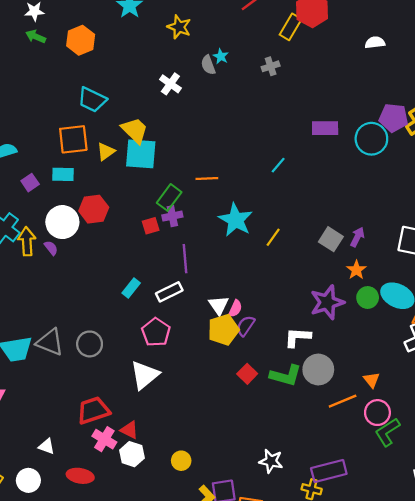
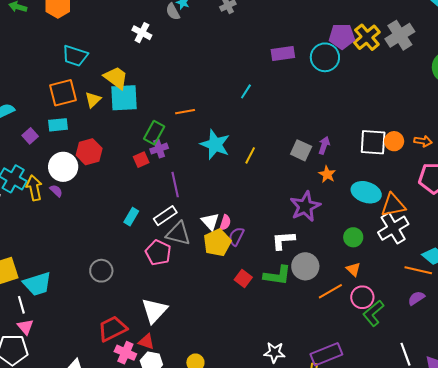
green circle: (368, 298) -> (353, 237), moved
gray triangle: (50, 342) -> (178, 234), moved
white triangle: (145, 375) -> (154, 311), moved

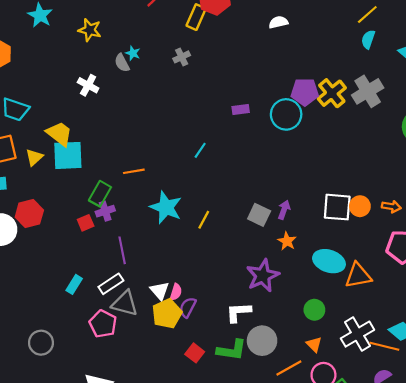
purple rectangle: (283, 53) -> (241, 110), size x0.7
white cross: (393, 228) -> (357, 334), moved

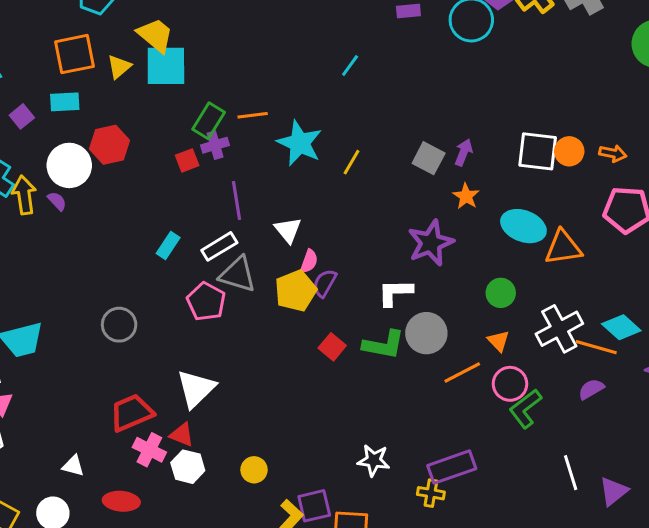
orange line: (134, 171) -> (253, 115), moved
white triangle: (160, 291) -> (288, 230), moved

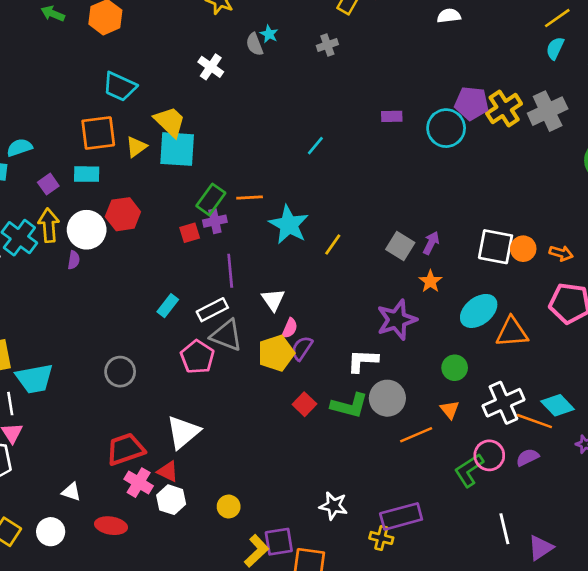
cyan line: (350, 66) -> (315, 146), moved
yellow arrow: (24, 195) -> (49, 225), moved
purple semicircle: (57, 201) -> (74, 260), turned 48
cyan ellipse: (523, 226) -> (479, 311), turned -63
pink circle: (510, 384) -> (489, 455), moved

